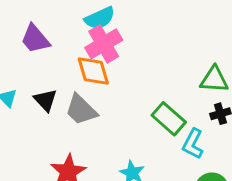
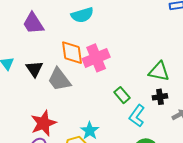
pink cross: (104, 44) -> (96, 58), moved
green rectangle: (169, 119) -> (122, 95), size x0.7

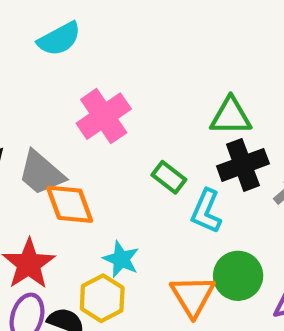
orange diamond: (72, 53) -> (70, 204), moved
black cross: (160, 97) -> (243, 165), size x1.6

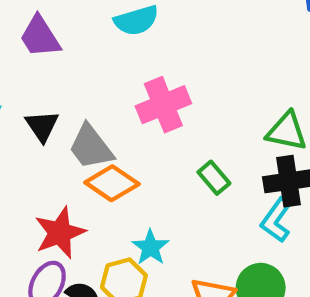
orange diamond: (70, 204) -> (112, 183), turned -48
cyan L-shape: (206, 211) -> (276, 220), moved

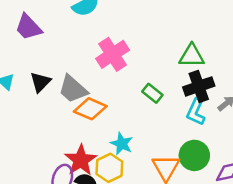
black triangle: (42, 126) -> (40, 82), turned 30
red star: (60, 233) -> (81, 160), moved

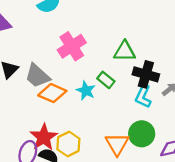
green triangle: (192, 56) -> (125, 51), moved
black cross: (199, 86) -> (146, 74), turned 35
cyan star: (122, 144) -> (86, 91), moved

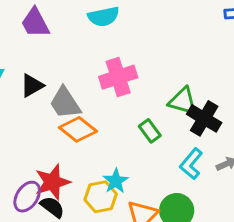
black cross: (146, 74) -> (204, 118), moved
cyan star: (86, 91) -> (116, 181), moved
yellow hexagon: (68, 144) -> (101, 197), moved

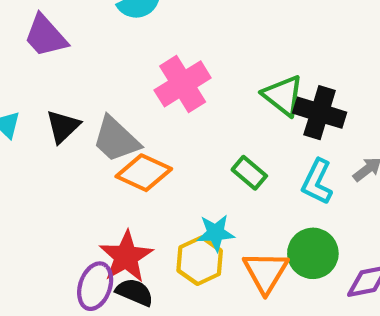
green triangle: (183, 101) -> (283, 96), turned 36
green rectangle: (150, 131) -> (249, 173), moved
cyan star: (116, 181) -> (216, 233), turned -30

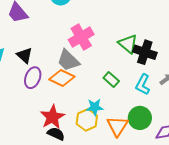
black triangle: (63, 126) -> (25, 55), turned -36
gray trapezoid: (116, 139) -> (68, 60), moved
purple ellipse: (95, 286) -> (33, 78), moved

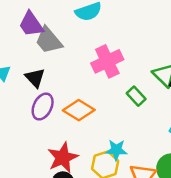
gray trapezoid: (68, 60) -> (49, 40), moved
green rectangle: (111, 79) -> (136, 96), moved

